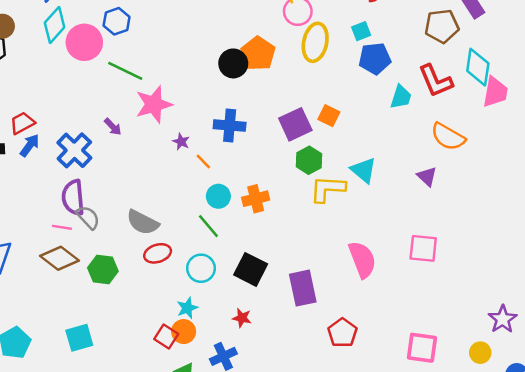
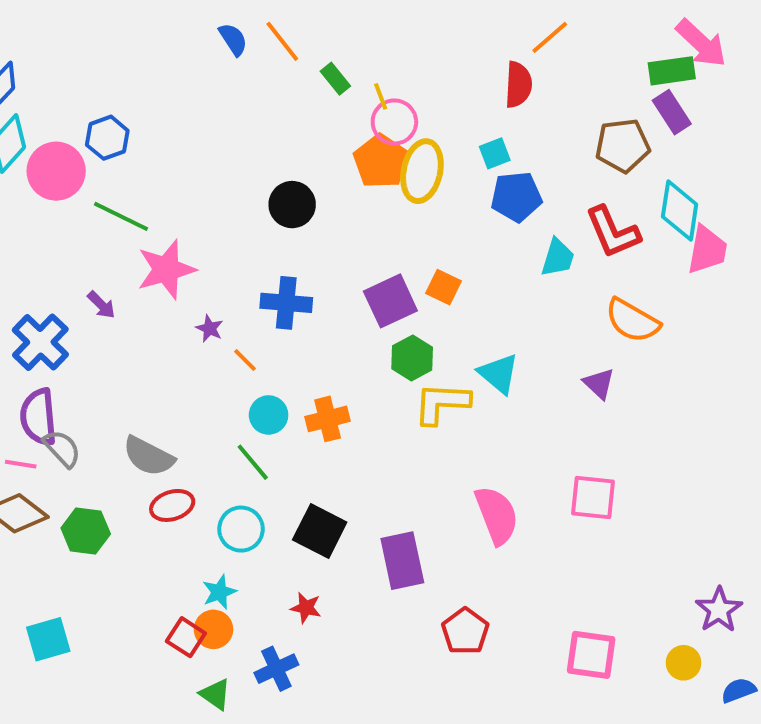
orange pentagon: (258, 54) -> (381, 161), moved

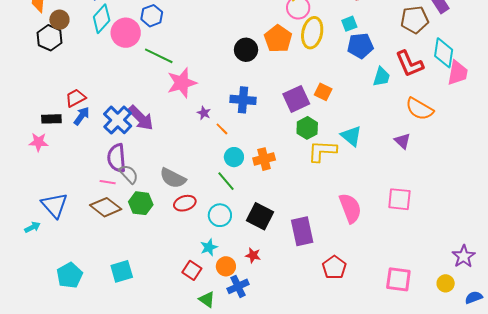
orange pentagon: (381, 161) -> (278, 39), moved
purple arrow: (101, 305) -> (141, 118), moved, size x1.8
green hexagon: (86, 531) -> (141, 203), moved
orange circle: (213, 629) -> (226, 266), moved

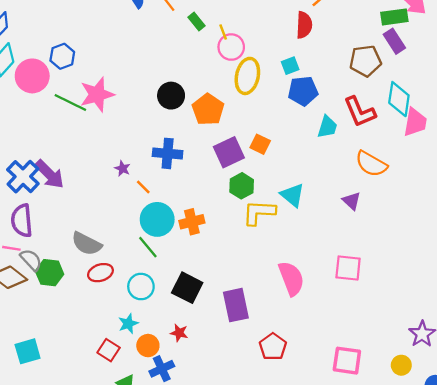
orange pentagon: (278, 39) -> (208, 109), moved
pink star: (182, 83) -> (97, 94), moved
cyan circle: (234, 157) -> (157, 219), size x1.5
gray semicircle: (129, 174) -> (31, 260), moved

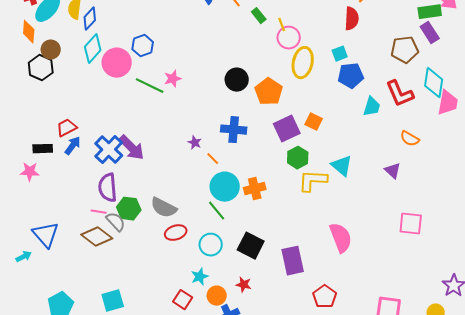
pink star: (97, 94) -> (173, 79), size x0.6
orange semicircle: (371, 164) -> (410, 139), size x0.7
pink square: (348, 268) -> (411, 224), moved
green hexagon: (50, 273) -> (129, 209), moved

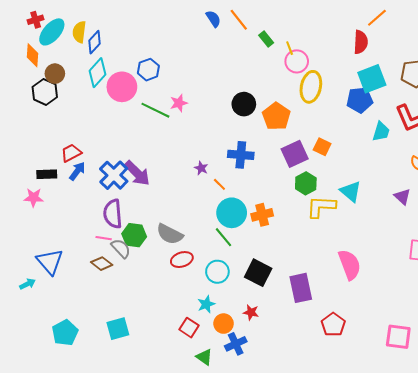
cyan square: (340, 54) -> (372, 79), moved, size x1.8
brown diamond: (97, 237) -> (102, 264), size x0.7

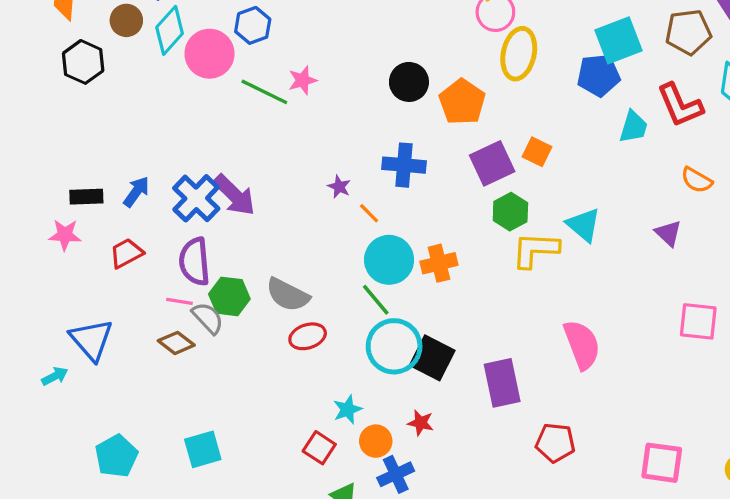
brown circle: (55, 74) -> (126, 20), moved
red trapezoid: (71, 153) -> (126, 253), moved
cyan circle: (217, 272) -> (394, 346), moved, size x1.4
red pentagon: (333, 325) -> (555, 443), turned -30

